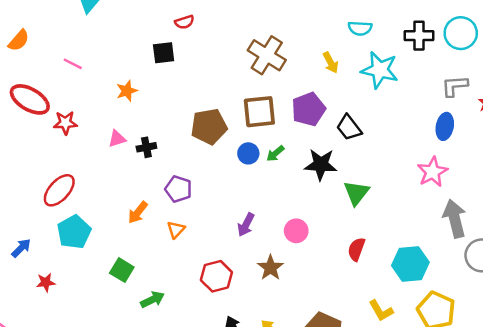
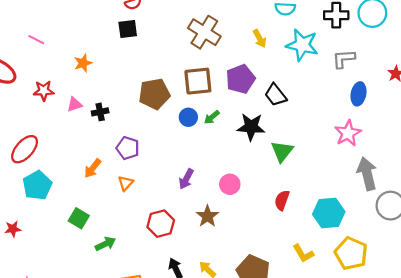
black square: (164, 53) -> (128, 29), moved
gray L-shape: (455, 86) -> (344, 59), moved
red star: (65, 123) -> (44, 91), moved

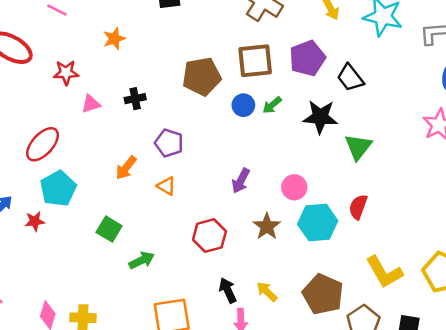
pink triangle: (75, 104) -> (91, 104), moved
orange triangle: (126, 183) -> (166, 186), turned -42
cyan hexagon: (329, 213) -> (318, 223), moved
red star: (13, 229) -> (35, 221), moved
yellow L-shape: (303, 253) -> (384, 272), size x1.4

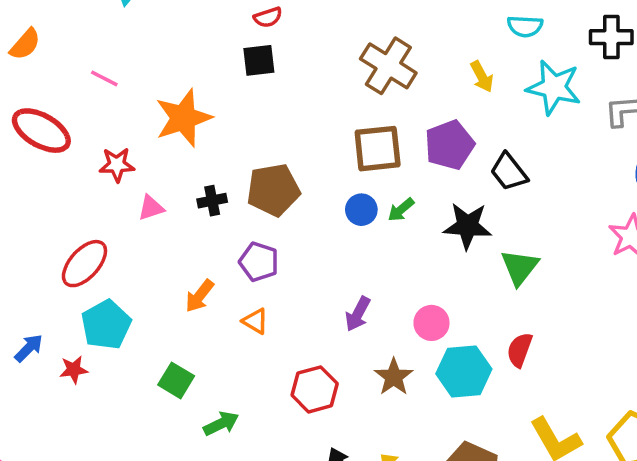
orange star: (114, 39) -> (183, 118), size x1.8
brown pentagon: (202, 76) -> (273, 190), moved

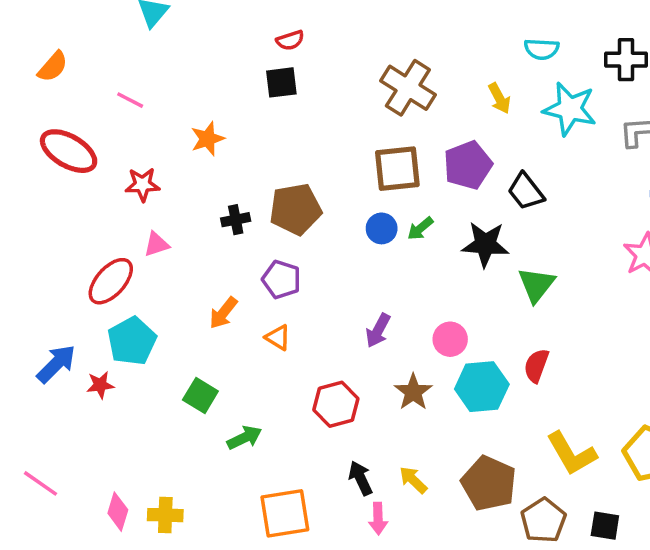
orange star: (183, 118) -> (207, 139), size x0.6
pink triangle: (151, 208) -> (157, 244), moved
blue arrow: (29, 348) -> (56, 364), size x1.4

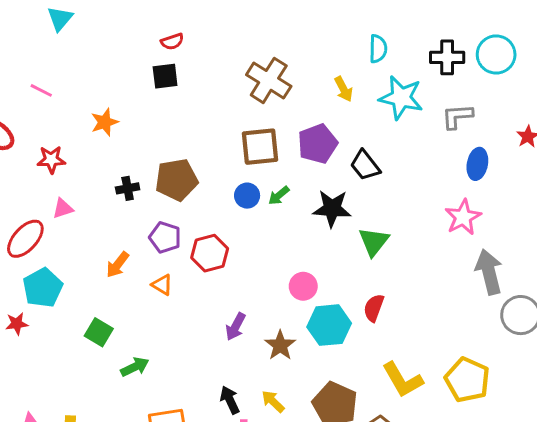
cyan semicircle: (542, 49) -> (378, 49), turned -92
purple arrow: (378, 330) -> (236, 327), moved
brown star: (413, 392) -> (280, 345), moved
red hexagon: (336, 404) -> (210, 253), moved

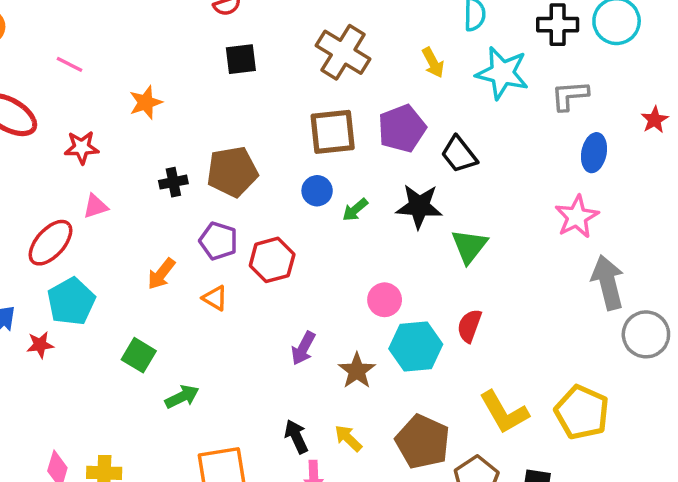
black square: (165, 76) -> (241, 59), moved
green arrow: (279, 196) -> (355, 210), moved

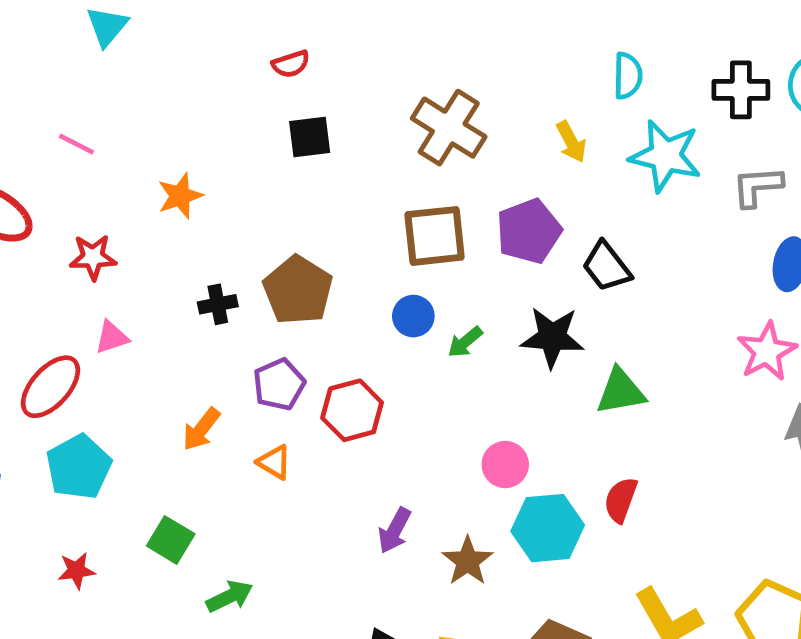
brown pentagon: (232, 172) -> (298, 290), turned -30
purple pentagon: (218, 241) -> (279, 384), turned 30
green triangle: (469, 246) -> (621, 391), turned 42
red star: (40, 345) -> (76, 571), moved

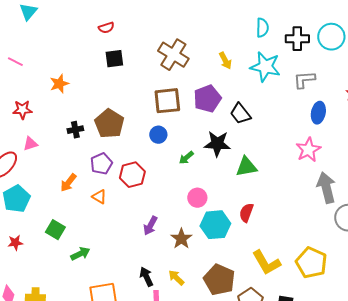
cyan semicircle: (628, 76) -> (262, 28), moved
green arrow: (465, 342) -> (186, 158), moved

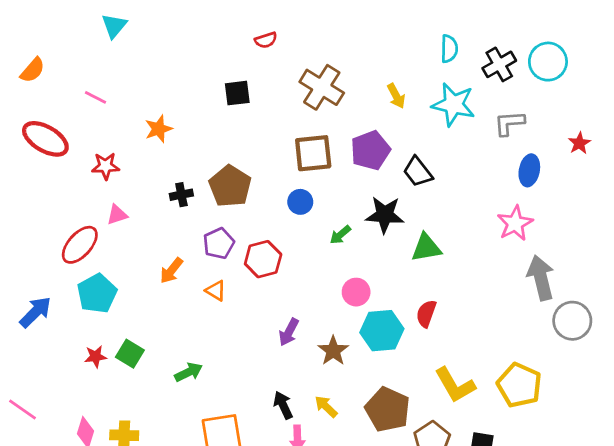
red semicircle: (106, 28) -> (266, 40), moved
black cross: (297, 39) -> (499, 64), turned -30
green square: (55, 230) -> (130, 354), moved

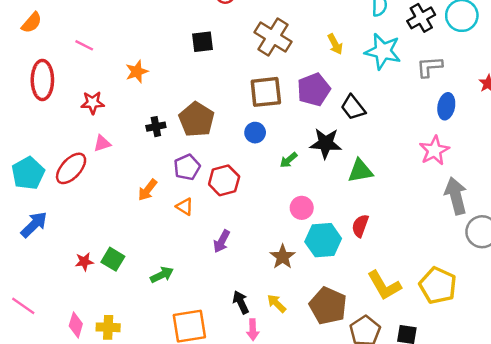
red ellipse: (45, 139) -> (42, 80), turned 60
cyan pentagon: (97, 293) -> (28, 173), moved
purple arrow: (289, 332) -> (222, 241), moved

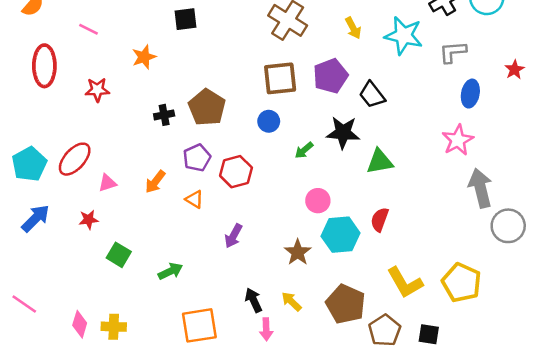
black square: (203, 42) -> (186, 19), moved
pink triangle: (102, 143) -> (107, 183), moved
red star: (84, 262) -> (88, 220), moved

